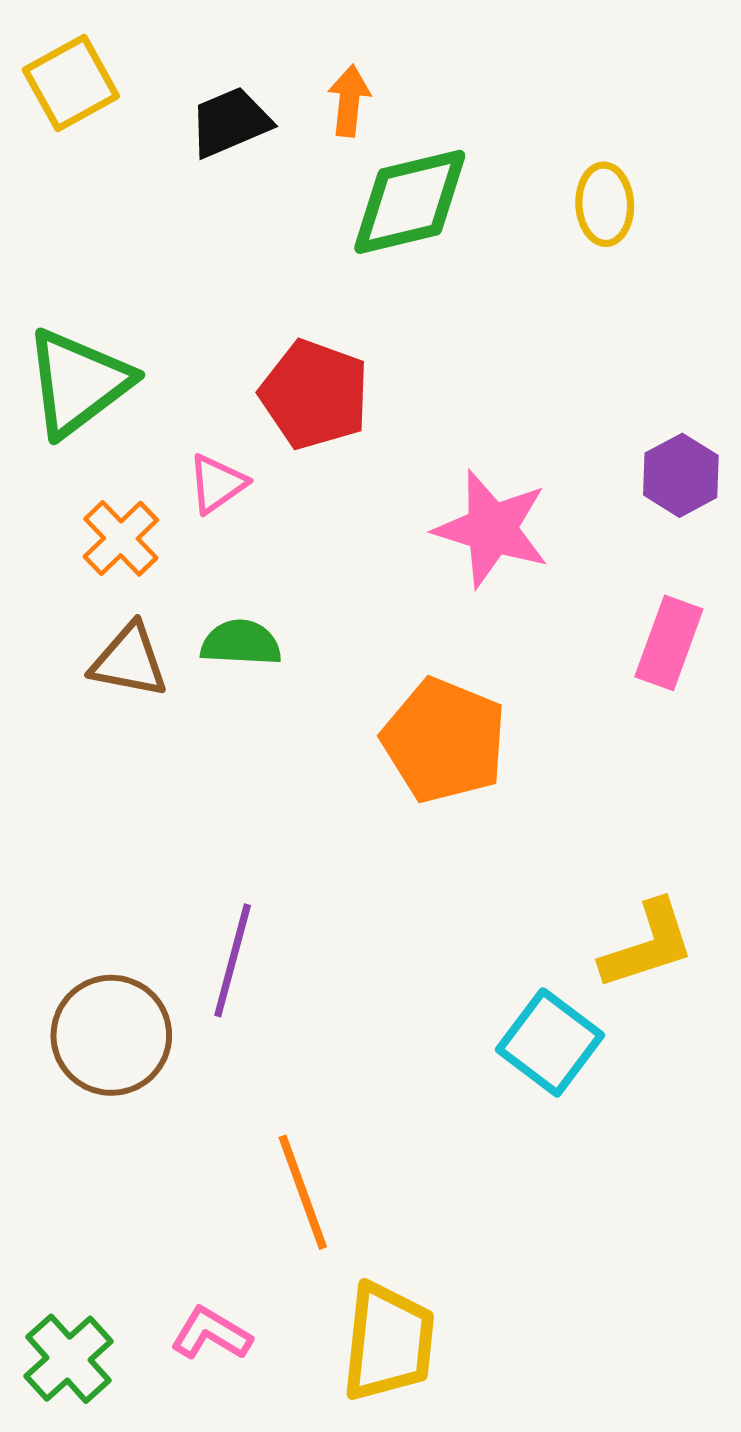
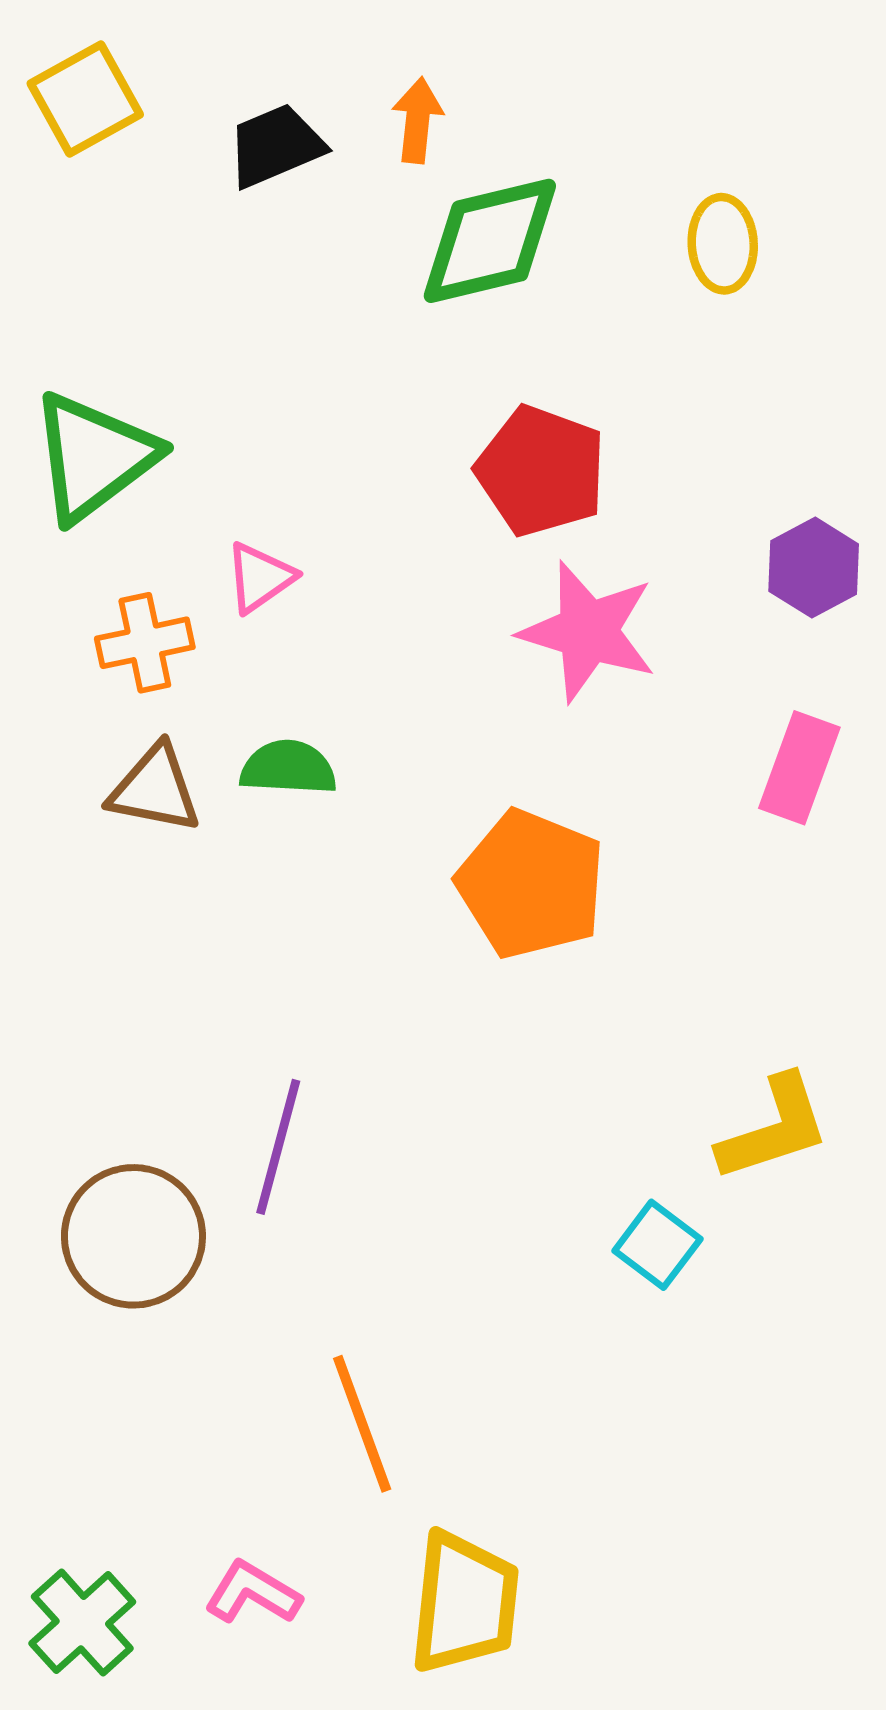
red pentagon: (315, 394) -> (541, 471), moved
orange cross: (121, 538) -> (145, 643), turned 32
cyan square: (550, 1042) -> (657, 1245), size x0.7

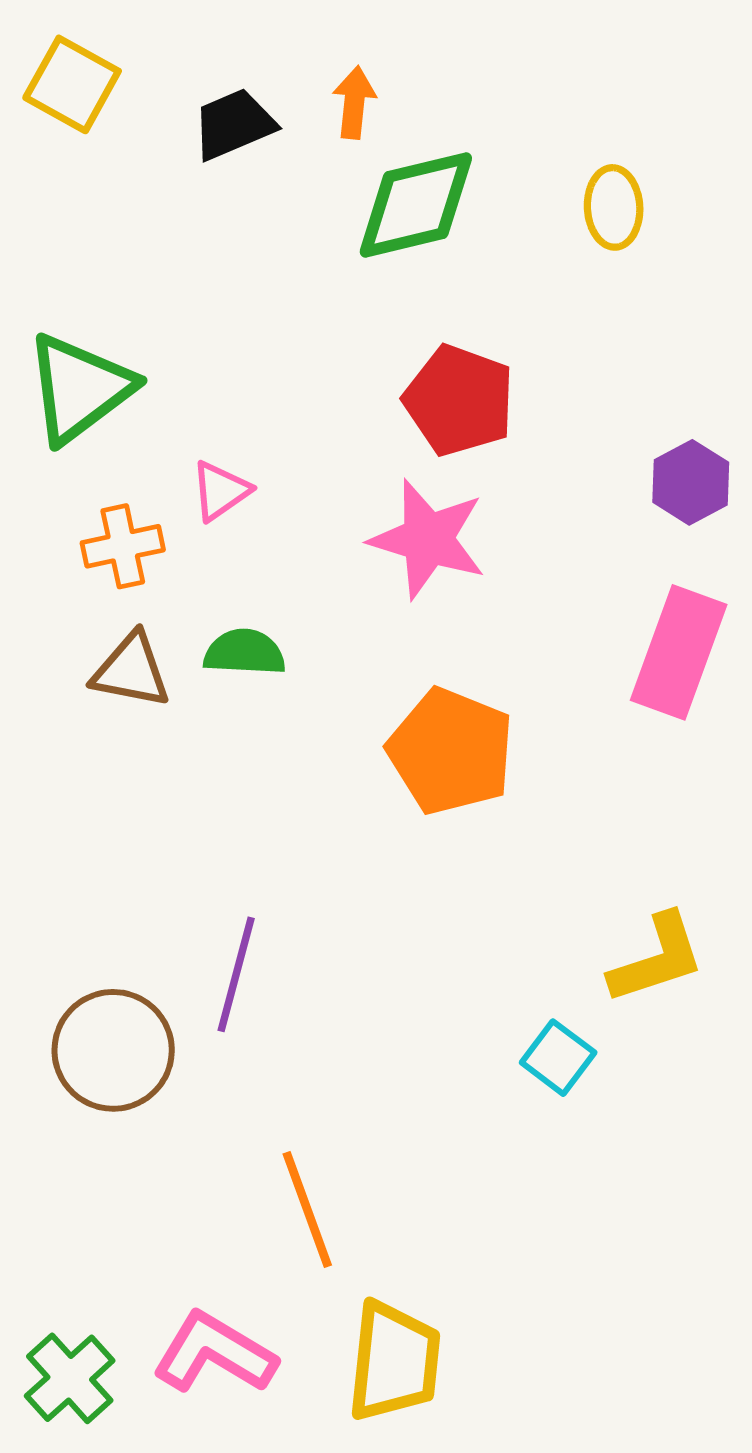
yellow square: (85, 99) -> (72, 84), turned -32
pink star: (588, 631) -> (428, 539), moved
pink rectangle: (799, 768) -> (679, 652), size x1.4
pink L-shape: (253, 1593) -> (214, 1353), size x1.5

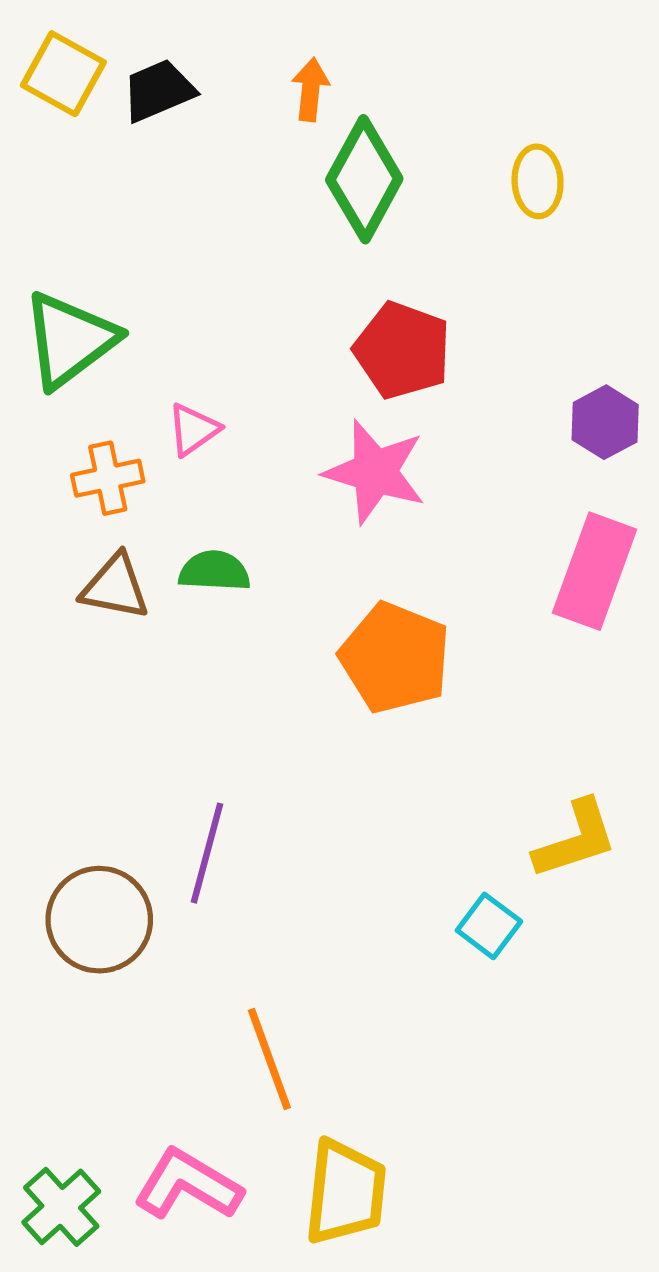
black trapezoid: (234, 124) -> (158, 91), moved
green diamond: (416, 205) -> (364, 179), turned -48

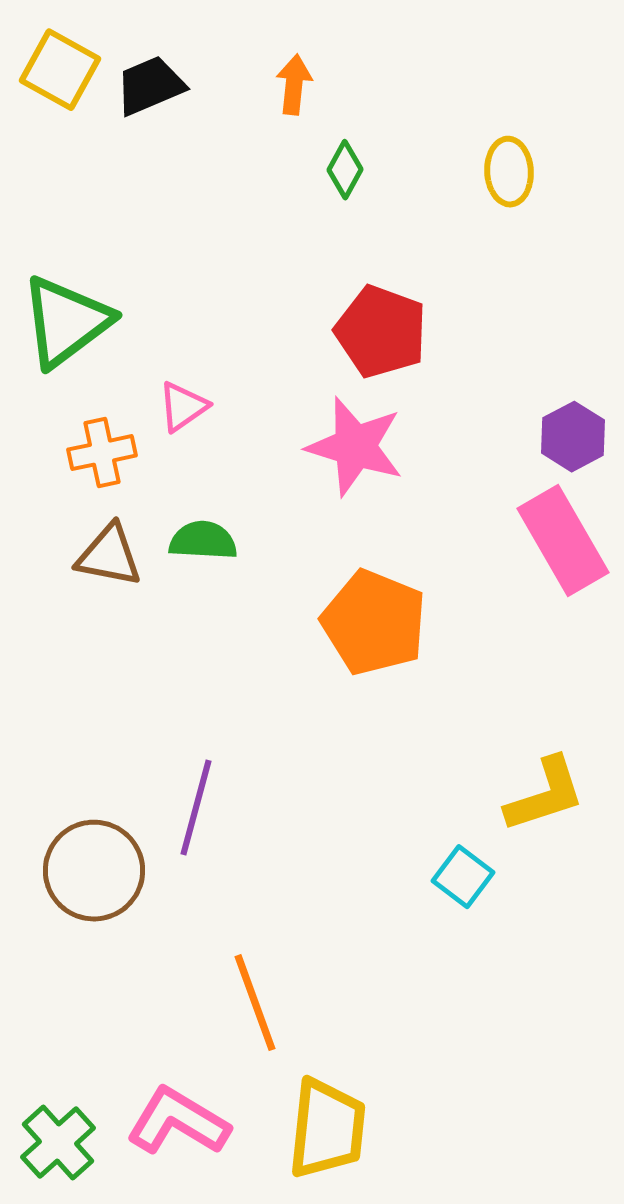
green diamond: (364, 179) -> (345, 170), size x0.5
purple hexagon: (605, 422) -> (573, 437), moved
pink rectangle: (595, 571) -> (563, 541), turned -50

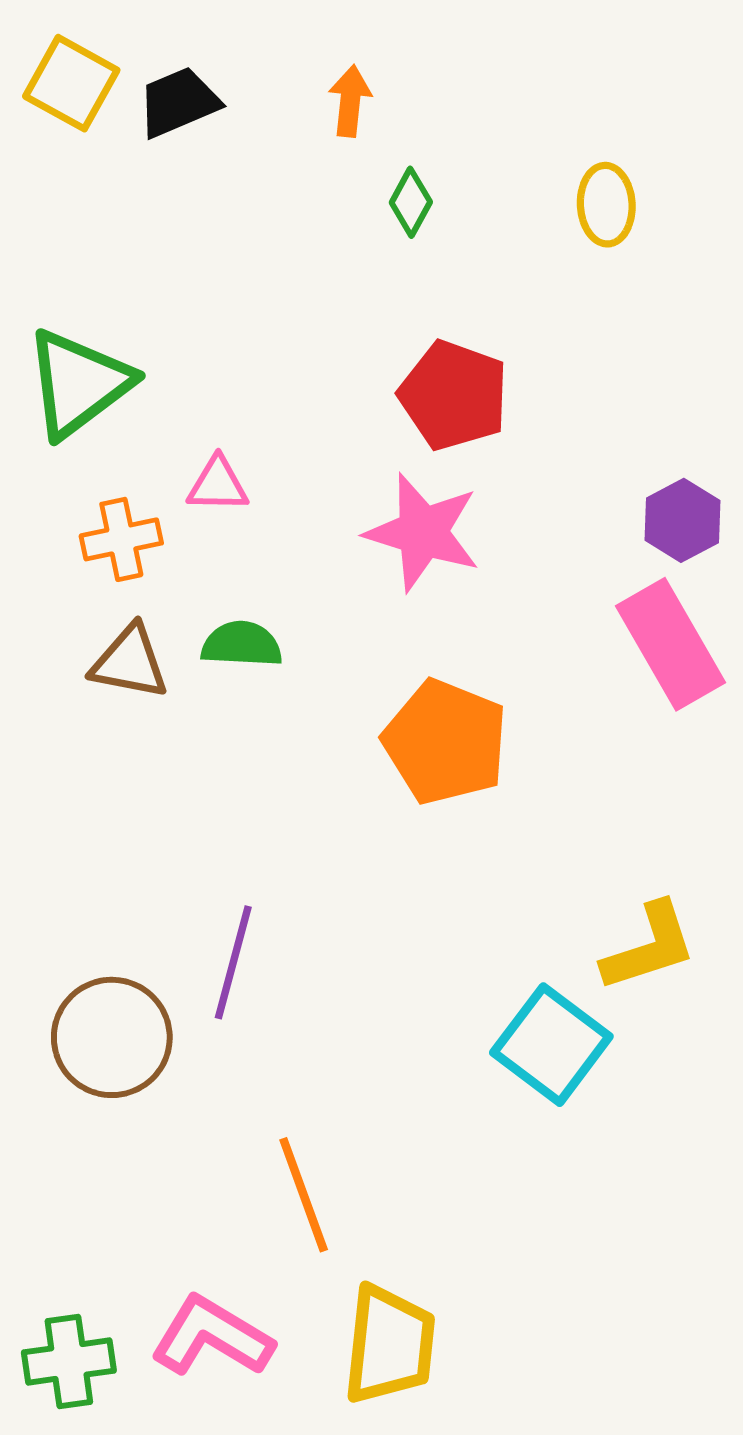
pink triangle: (183, 407) -> (218, 485), turned 36
cyan square: (463, 877) -> (551, 1045), size x1.6
green cross: (58, 1143) -> (69, 1362), turned 34

